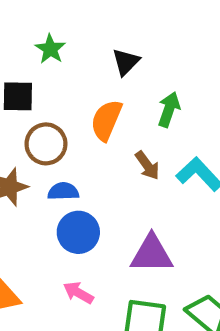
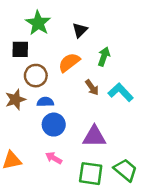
green star: (50, 49) -> (38, 23), size x1.5
orange semicircle: (106, 120) -> (69, 62), turned 30

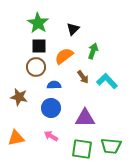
black square: (20, 49) -> (39, 46), moved
brown star: (15, 99) -> (19, 97), moved, turned 30
blue semicircle: (45, 102) -> (54, 85), moved
green trapezoid: (125, 170) -> (111, 146), turned 145

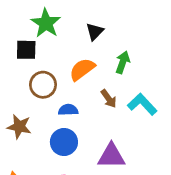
black square: (39, 46) -> (26, 50), moved

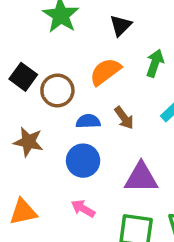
black square: (26, 50) -> (23, 77), moved, turned 35
brown arrow: (109, 99) -> (124, 118), moved

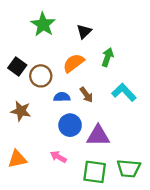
blue circle: (83, 161) -> (70, 125), moved

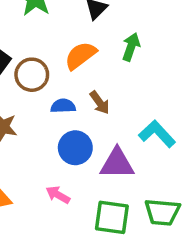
cyan L-shape: (124, 92) -> (157, 134), moved

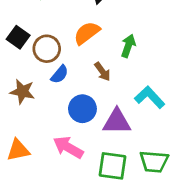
green arrow: (131, 47) -> (128, 46), moved
blue semicircle: (63, 106) -> (60, 74), moved, turned 132
pink arrow: (58, 195) -> (68, 147), size x1.5

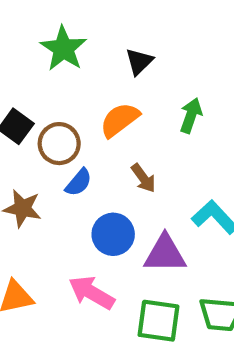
green arrow: (128, 46) -> (191, 115), moved

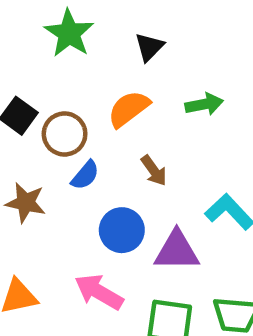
green arrow: (191, 115) -> (204, 104), turned 60

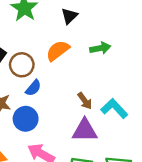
brown arrow: (154, 171) -> (85, 101), moved
blue circle: (122, 230) -> (26, 119), moved

